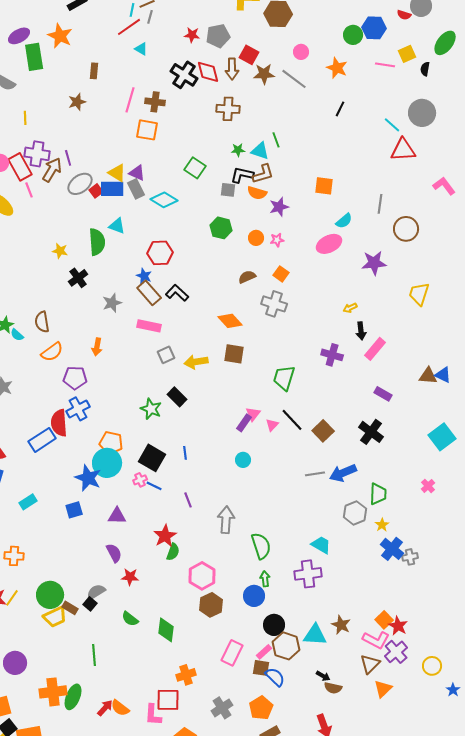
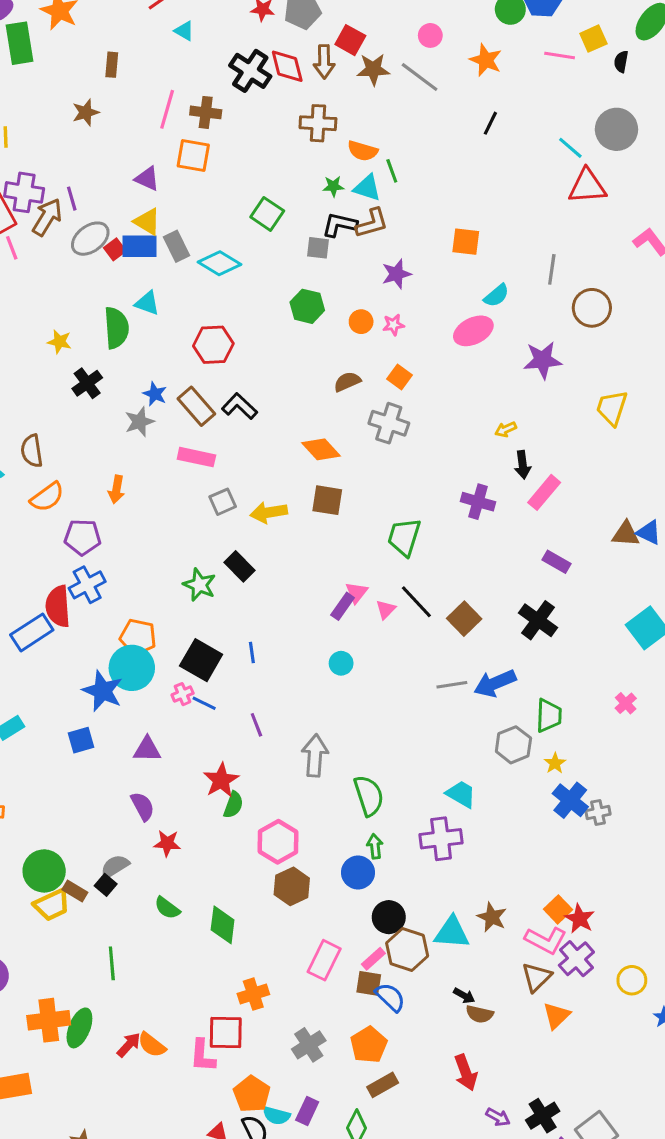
purple triangle: (137, 173) -> (147, 179), moved
orange semicircle: (257, 193) -> (363, 151), moved
blue star: (144, 276) -> (155, 394), moved

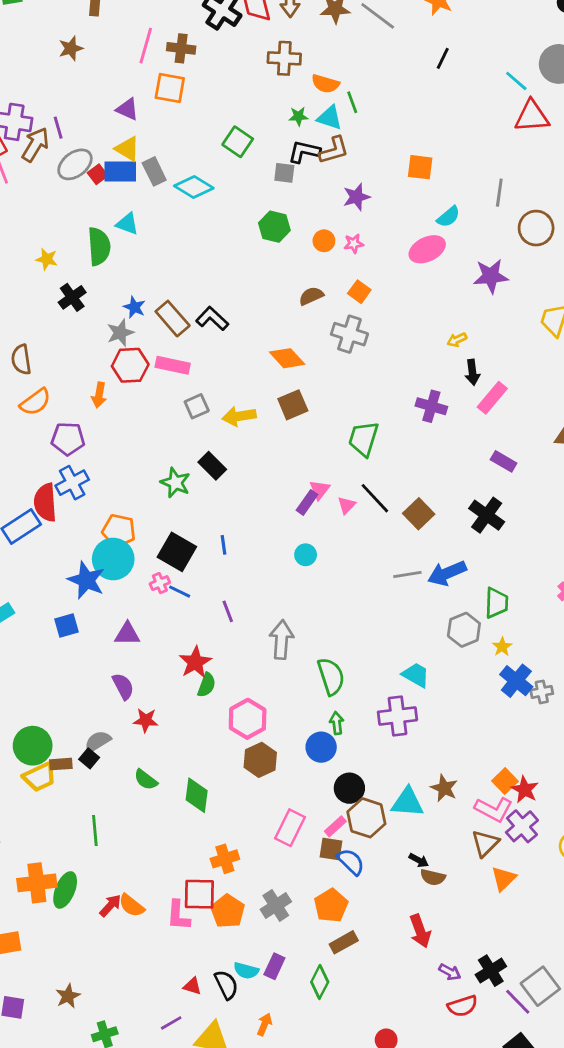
red hexagon: (213, 345) -> (130, 365), moved
brown square: (327, 500) -> (293, 405), turned -32
brown rectangle: (75, 891) -> (61, 764), turned -35
orange pentagon: (252, 1094) -> (228, 911), moved

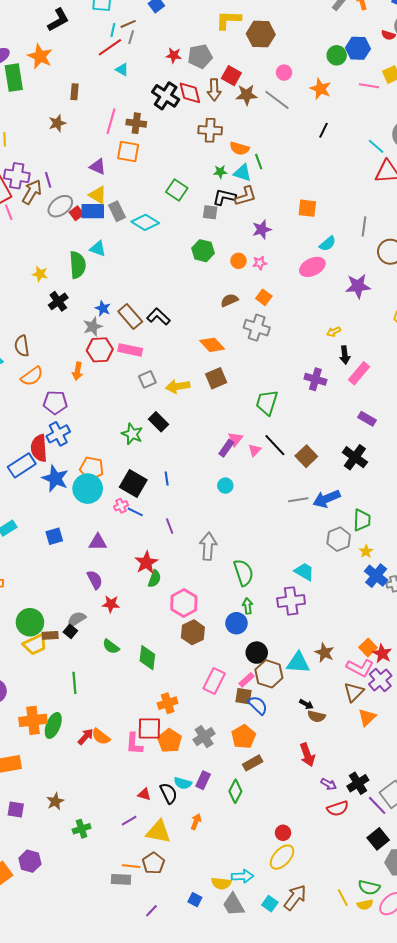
blue star: (86, 580) -> (55, 478), moved

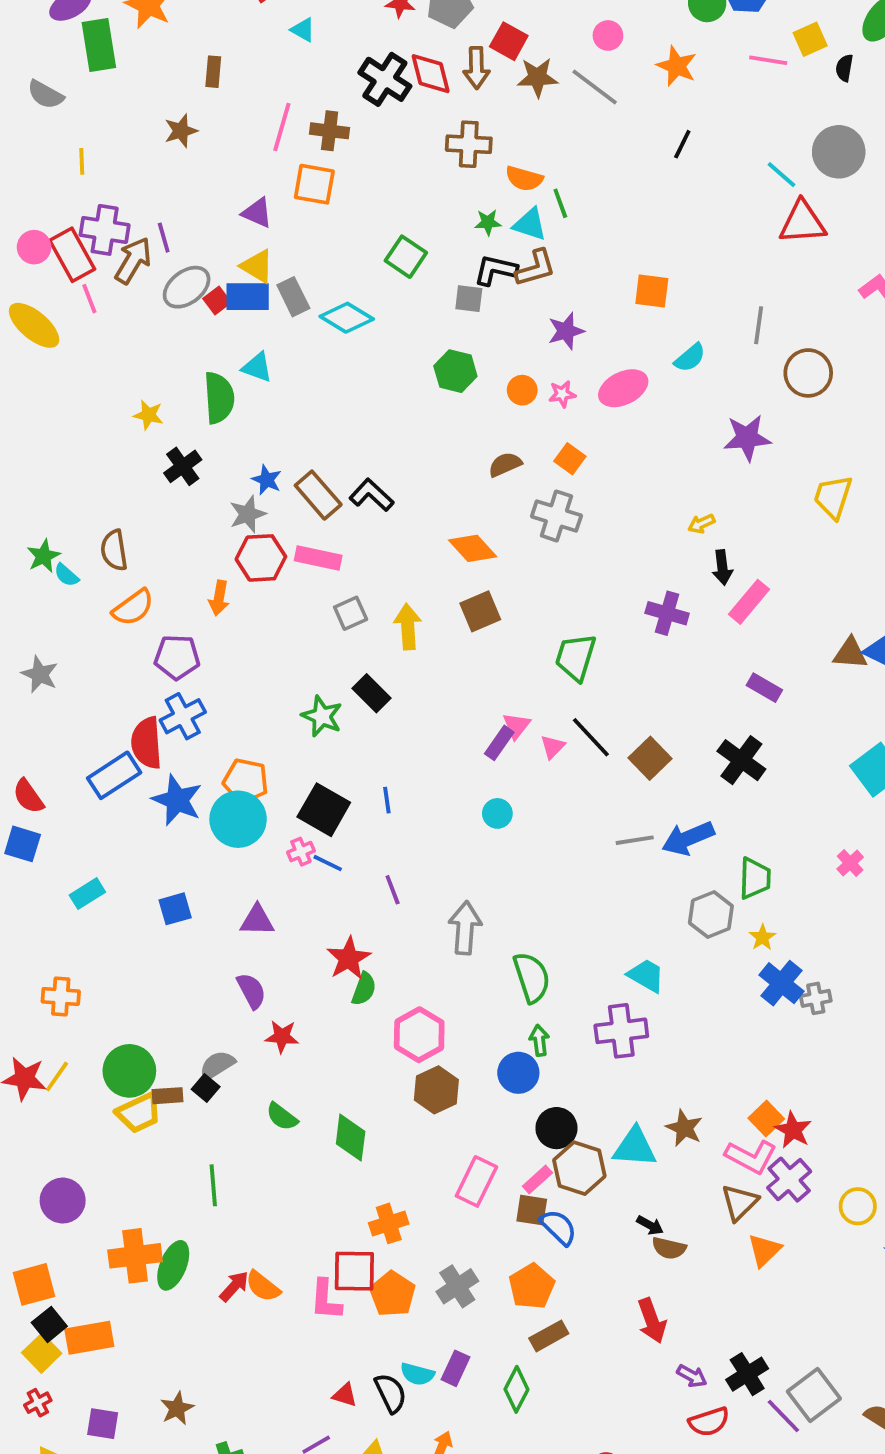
pink ellipse: (312, 267) -> (623, 388), moved
yellow arrow: (178, 386) -> (408, 627), turned 95

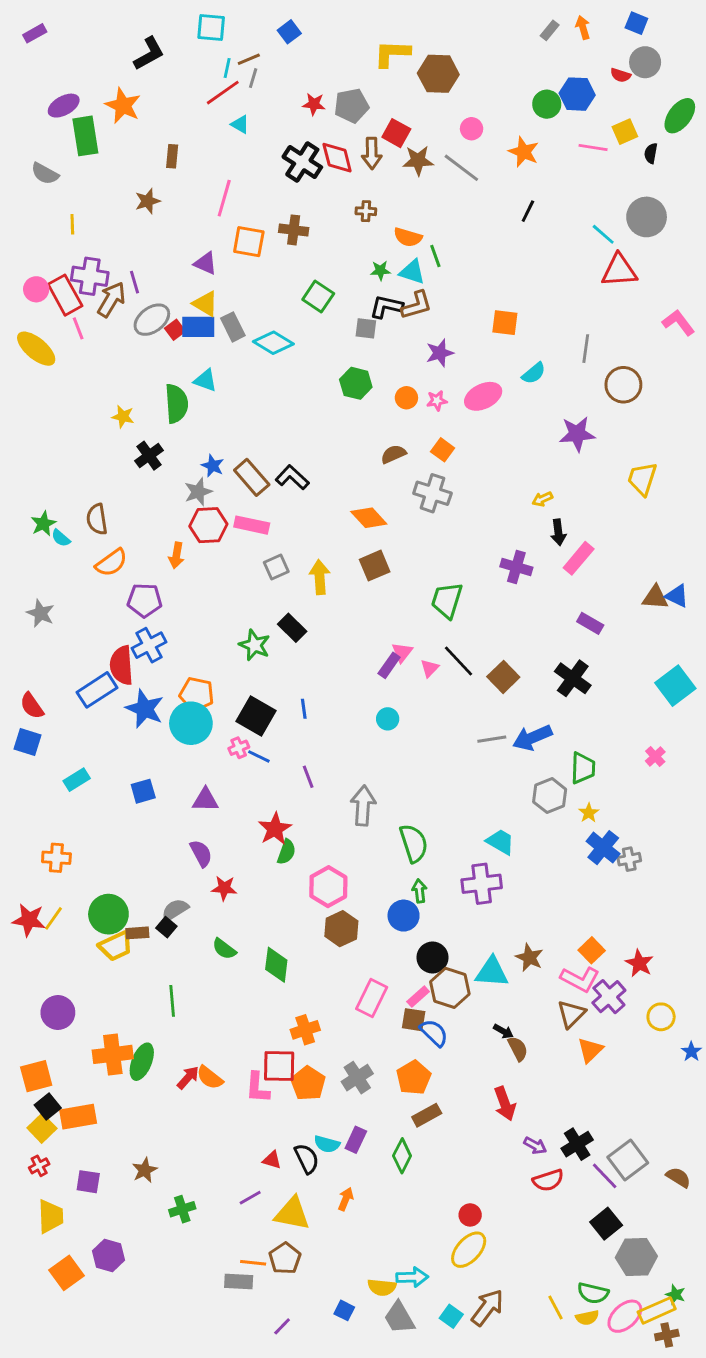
brown cross: (330, 131) -> (294, 230), moved
brown cross: (469, 144) -> (366, 211), size x0.6
red star: (793, 1130) -> (639, 963), moved
brown semicircle: (669, 1248) -> (518, 1049), turned -130

